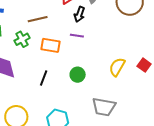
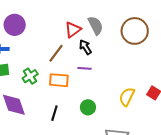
black arrow: (79, 14) -> (85, 47), turned 133
brown line: (38, 19) -> (56, 53), moved, turned -36

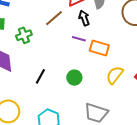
orange rectangle: (59, 80) -> (99, 48), moved

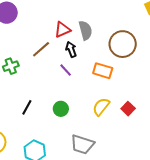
purple line: (79, 39) -> (66, 70), turned 32
orange rectangle: (99, 48) -> (103, 71), moved

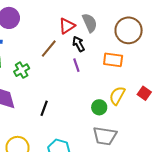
purple line: (66, 70) -> (76, 65), turned 32
green circle: (61, 109) -> (99, 107), moved

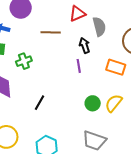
red triangle: (67, 26) -> (77, 14), moved
brown line: (49, 49) -> (51, 32), moved, turned 42
green circle: (99, 107) -> (93, 103), moved

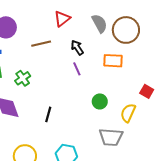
gray semicircle: (99, 27) -> (99, 23), moved
yellow semicircle: (114, 103) -> (128, 113), moved

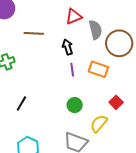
red triangle: (62, 19) -> (74, 16), moved
purple line: (77, 69) -> (72, 70), moved
red square: (147, 91) -> (116, 102), moved

